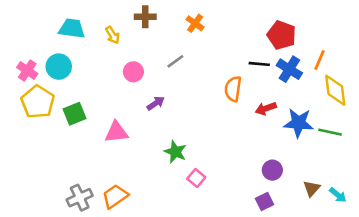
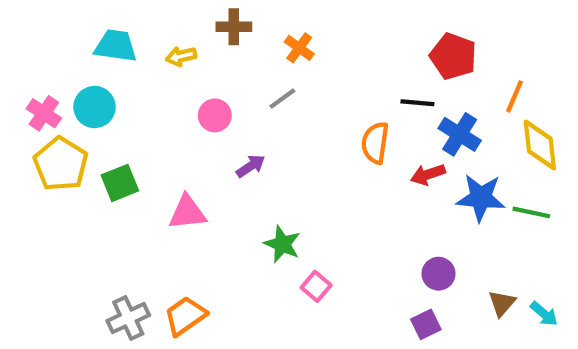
orange cross: (195, 23) -> (299, 48), moved
yellow arrow: (112, 35) -> (181, 56), turned 108
blue cross: (289, 69) -> (460, 134), moved

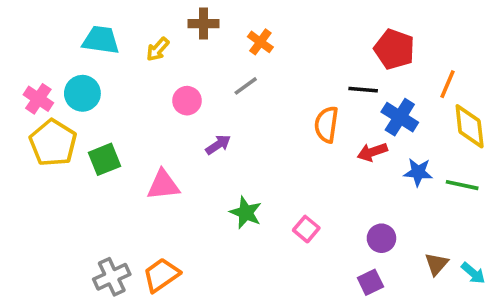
yellow arrow: (181, 56) -> (158, 49), turned -35
blue star: (481, 198) -> (418, 172), size x0.7
pink square: (316, 286) -> (306, 229), moved

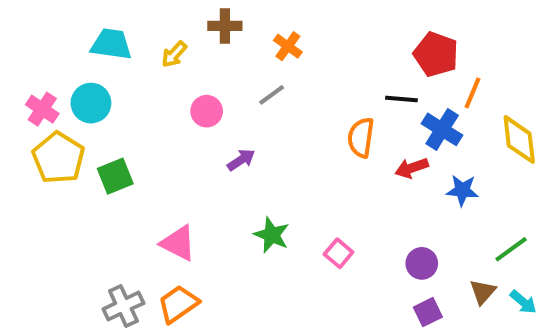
orange line: (448, 84) -> (473, 93), moved
pink triangle: (163, 185) -> (178, 243), moved, turned 33
green line: (462, 185) -> (511, 249), moved, turned -48
purple square: (370, 282) -> (428, 312), moved

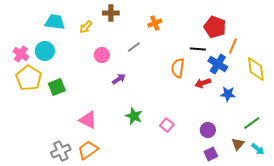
orange cross: (288, 46) -> (155, 23), moved, turned 32

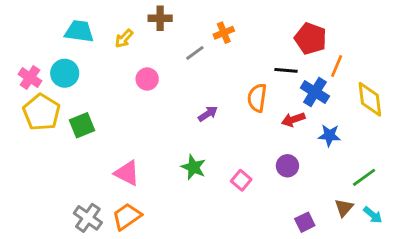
gray line: (134, 47) -> (195, 53), moved
purple arrow: (119, 79) -> (208, 114), moved
purple circle: (208, 130) -> (287, 166), moved
gray cross: (61, 151) -> (88, 218), turned -30

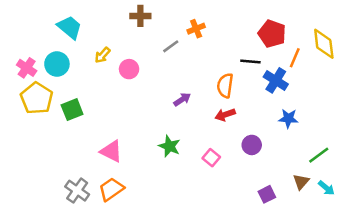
cyan trapezoid: (79, 31) -> (70, 27), turned 32
yellow arrow: (124, 39) -> (102, 55), moved
yellow diamond: (370, 99) -> (324, 44), moved
red arrow: (293, 120) -> (225, 115), moved

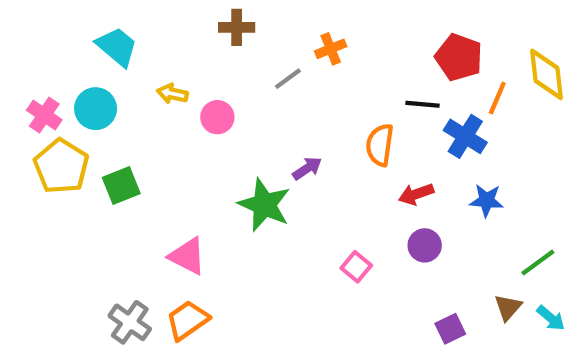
yellow arrow: (102, 55) -> (172, 94), turned 60
red arrow: (225, 115) -> (416, 194), moved
green star: (170, 146) -> (264, 205), moved, size x1.4

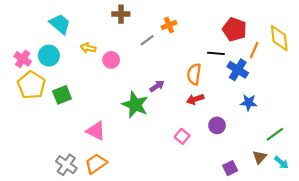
red arrow: (416, 194) -> (195, 99), moved

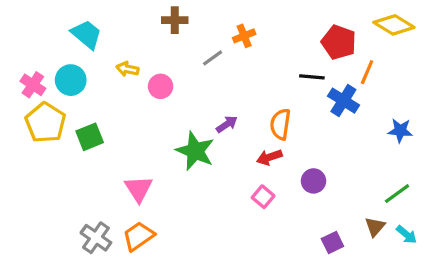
yellow diamond: (279, 38) -> (394, 25), moved, turned -52
orange semicircle: (194, 74) -> (280, 124), moved
red arrow: (195, 99) -> (269, 157), moved
blue star: (249, 103) -> (400, 130), moved
pink triangle: (96, 131) -> (138, 189), turned 30

